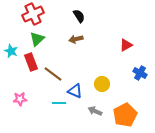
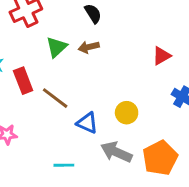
green triangle: (37, 39) -> (57, 47), moved
cyan line: (59, 103) -> (64, 165), moved
gray arrow: (95, 111) -> (116, 152), size x1.5

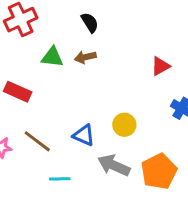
green triangle: (57, 47) -> (52, 57), turned 50
red rectangle: (23, 81) -> (18, 92), turned -45
brown line: (55, 98) -> (37, 141), moved

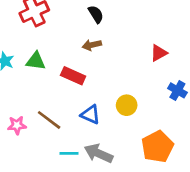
green triangle: (52, 57) -> (36, 61), moved
red rectangle: (18, 92) -> (73, 76), moved
gray arrow: (114, 165) -> (99, 153), moved

